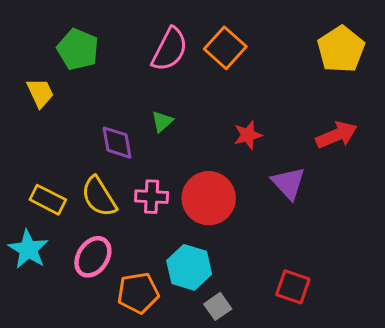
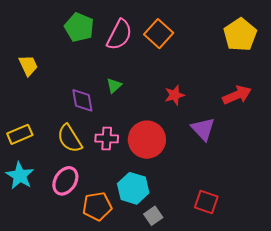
green pentagon: (78, 49) -> (79, 27), moved
yellow rectangle: (48, 200) -> (20, 134), moved, turned -50

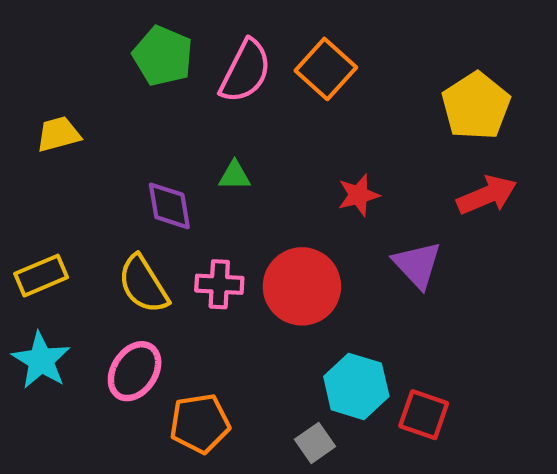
yellow pentagon: (240, 35) -> (476, 106), moved
yellow trapezoid: (28, 65) -> (58, 134), turned -80
green triangle: (114, 86) -> (235, 176), turned 42
cyan hexagon: (133, 188) -> (356, 386), moved

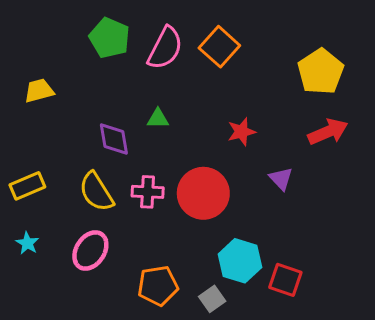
purple triangle: (417, 265) -> (281, 179), size x0.7
cyan star: (41, 360) -> (27, 243), size x0.6
orange pentagon: (200, 423) -> (158, 286), moved

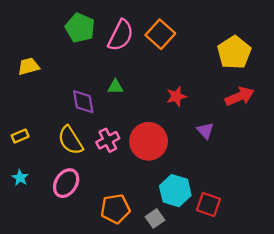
yellow rectangle: (27, 186) -> (20, 136), size x0.7
pink cross: (148, 192) -> (108, 140), turned -30

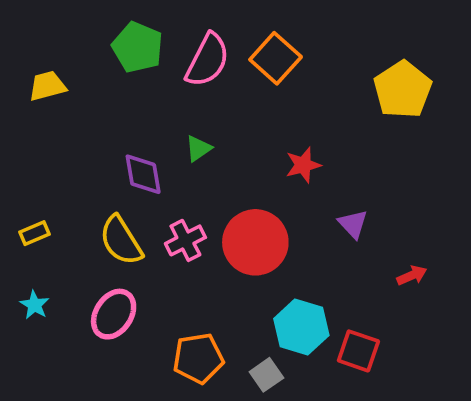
yellow trapezoid: (29, 66) -> (47, 86), moved
green triangle: (115, 87) -> (198, 148), turned -35
red arrow: (240, 96) -> (412, 275), moved, size x0.6

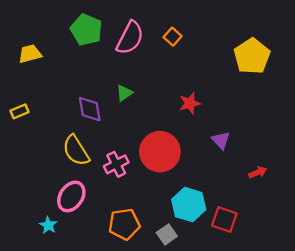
orange square: (276, 58) -> (173, 37), size x0.6
yellow rectangle: (34, 233) -> (20, 111), moved
pink cross: (185, 240) -> (116, 164), moved
cyan star: (34, 305) -> (48, 225), moved

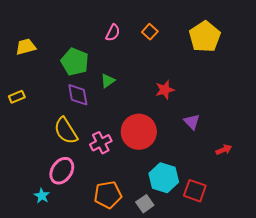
green pentagon: (86, 30) -> (75, 62), moved
pink semicircle: (130, 38) -> (113, 33), size x0.6
yellow pentagon: (252, 56) -> (205, 37), moved

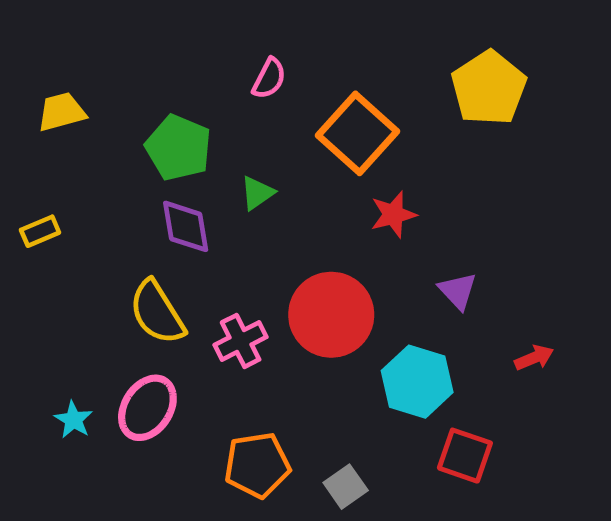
orange square: (150, 32) -> (357, 133), moved, size x2.0
cyan hexagon: (164, 178) -> (417, 382), moved
cyan star: (42, 196) -> (73, 420), moved

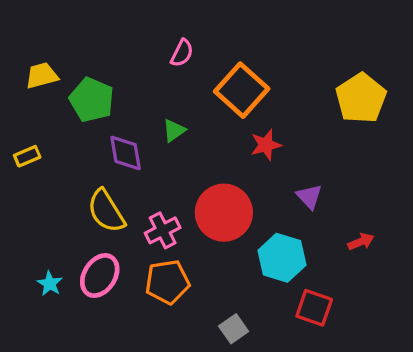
yellow pentagon: (489, 88) -> (361, 98), moved
green pentagon: (178, 148) -> (92, 100), moved
orange pentagon: (257, 465) -> (167, 282), moved

